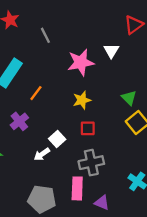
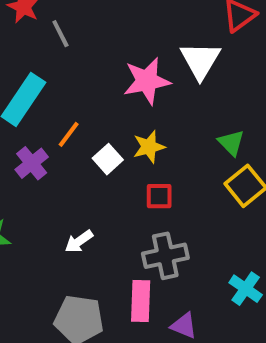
gray line: (45, 35) -> (60, 34), moved
white triangle: (111, 51) -> (200, 60), size x1.5
purple cross: (19, 121) -> (32, 163), moved
white square: (57, 139) -> (108, 159), moved

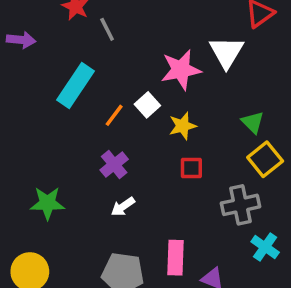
white square: (108, 159) -> (147, 105), moved
purple cross: (32, 163) -> (114, 165), moved
gray cross: (165, 256) -> (241, 205), moved

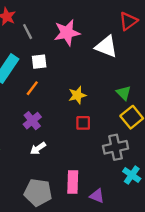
white triangle: (226, 52) -> (106, 47), turned -40
pink star: (181, 70) -> (67, 33), moved
white square: (147, 105) -> (39, 62), moved, turned 35

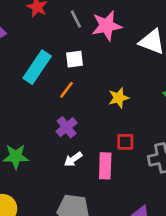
gray line: (28, 32) -> (76, 19), moved
red square: (83, 123) -> (125, 142), moved
pink rectangle: (73, 182) -> (105, 166), moved

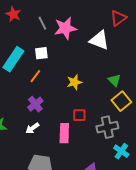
white arrow: (73, 159) -> (32, 128), moved

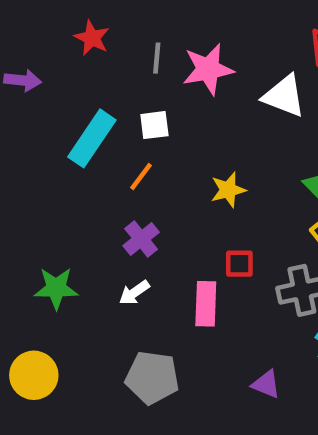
gray line: (42, 23) -> (157, 58), turned 32

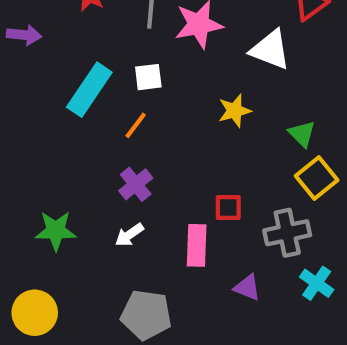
yellow star: (228, 190) -> (235, 111), moved
purple triangle: (266, 384) -> (247, 287), moved

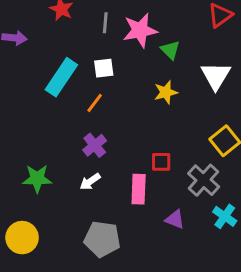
white triangle: (270, 50) -> (216, 76), moved, turned 40
green triangle: (302, 134) -> (170, 50), moved
gray cross: (287, 233) -> (204, 180), turned -36

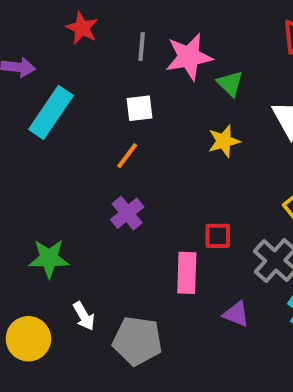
cyan rectangle: (61, 77) -> (51, 112), moved
white arrow: (90, 182) -> (84, 316), moved, turned -85

